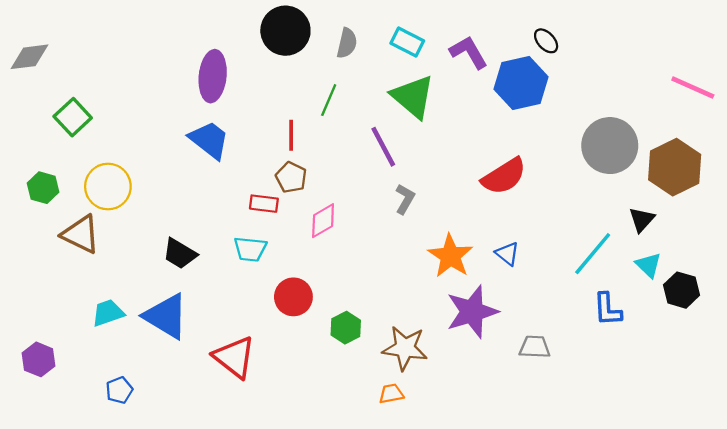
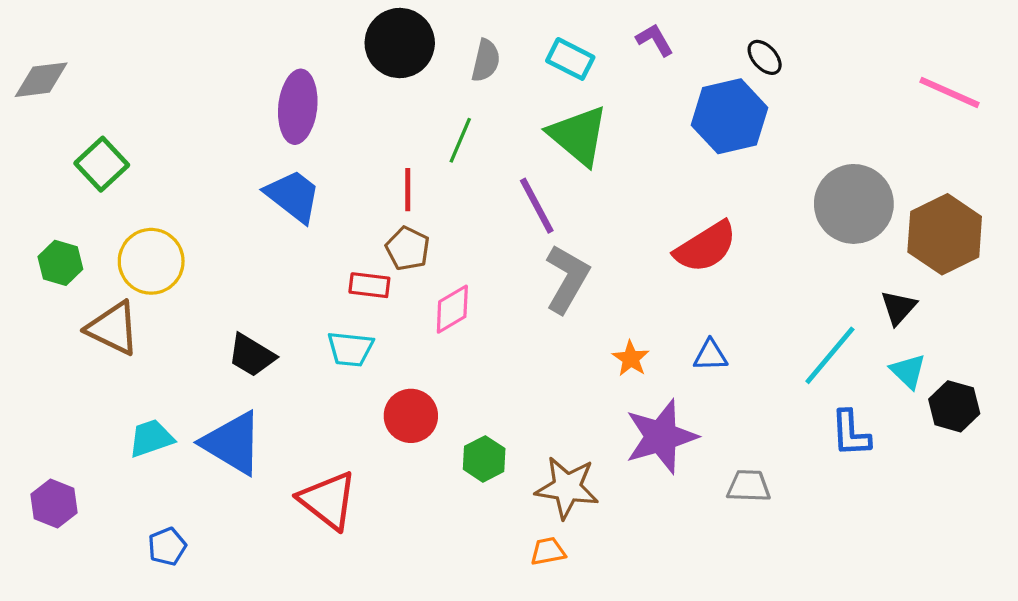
purple L-shape: (469, 52) -> (655, 40), moved, size x0.7
pink line: (693, 88) -> (949, 92), moved
gray L-shape: (405, 199) -> (567, 279), size x1.6
blue triangle: (507, 254) -> (710, 355), turned -40
orange star: (450, 256) -> (631, 358), size x0.6

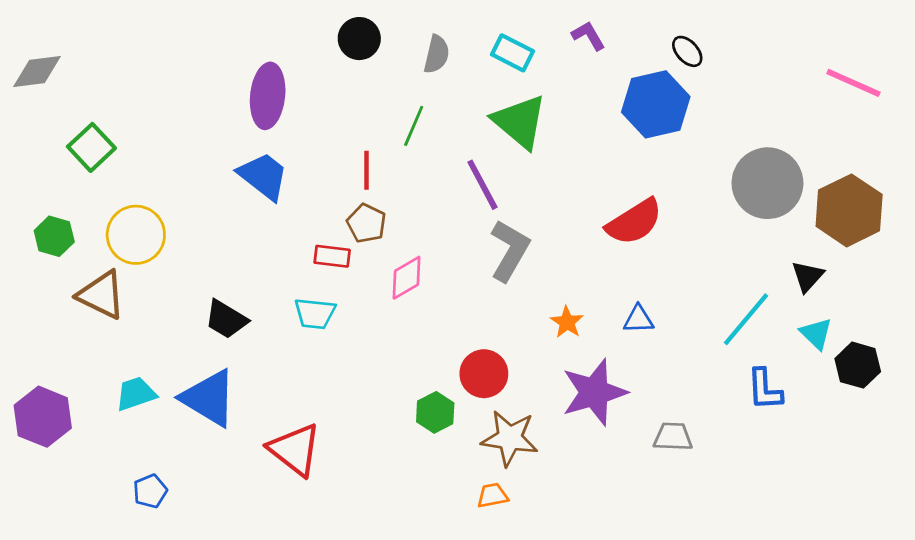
black circle: (400, 43) -> (359, 39), size x0.7
red circle: (411, 416) -> (484, 374), moved
purple hexagon: (54, 503) -> (43, 417), moved, size x1.4

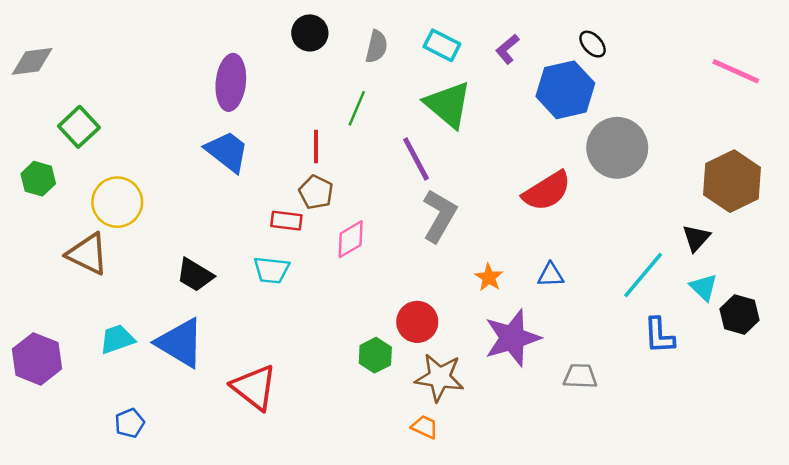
purple L-shape: (588, 36) -> (507, 49), moved, turned -100
gray circle: (767, 183) -> (617, 148), moved
green hexagon: (54, 236) -> (38, 179), moved
orange trapezoid: (492, 495) -> (425, 427), turned 36

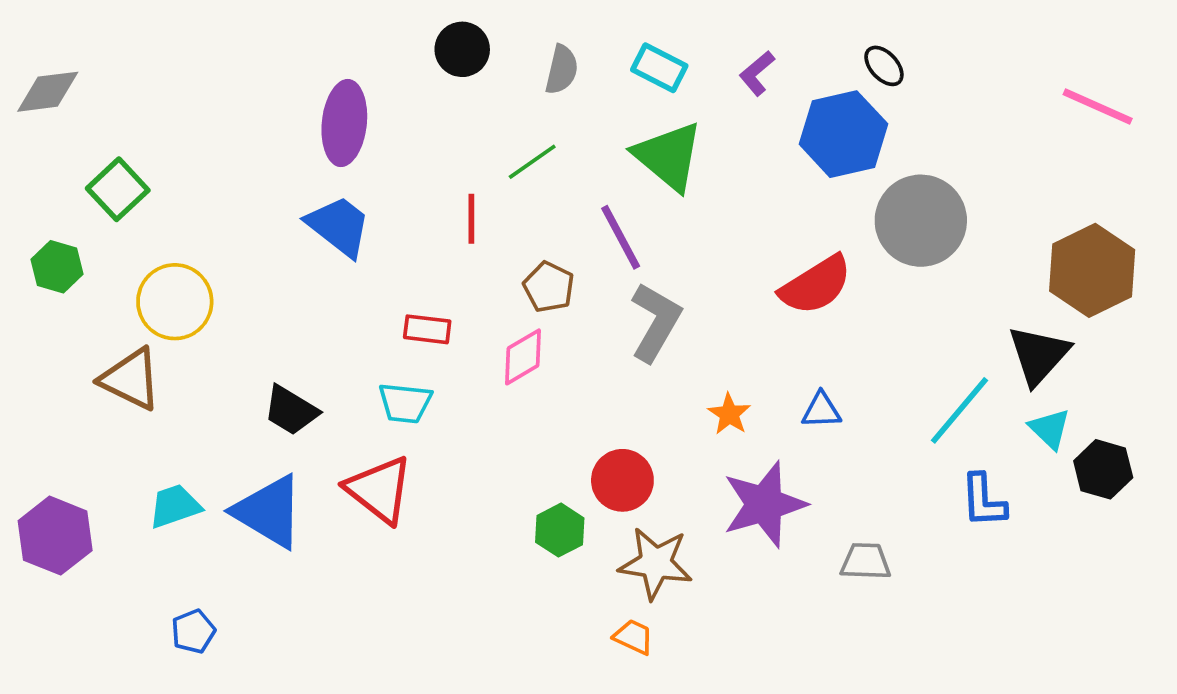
green line: (357, 108) -> (532, 162), turned 32
brown pentagon: (316, 192) -> (549, 287), moved
black triangle: (696, 238) -> (1039, 355), size x1.5
red triangle: (254, 387) -> (379, 490), moved

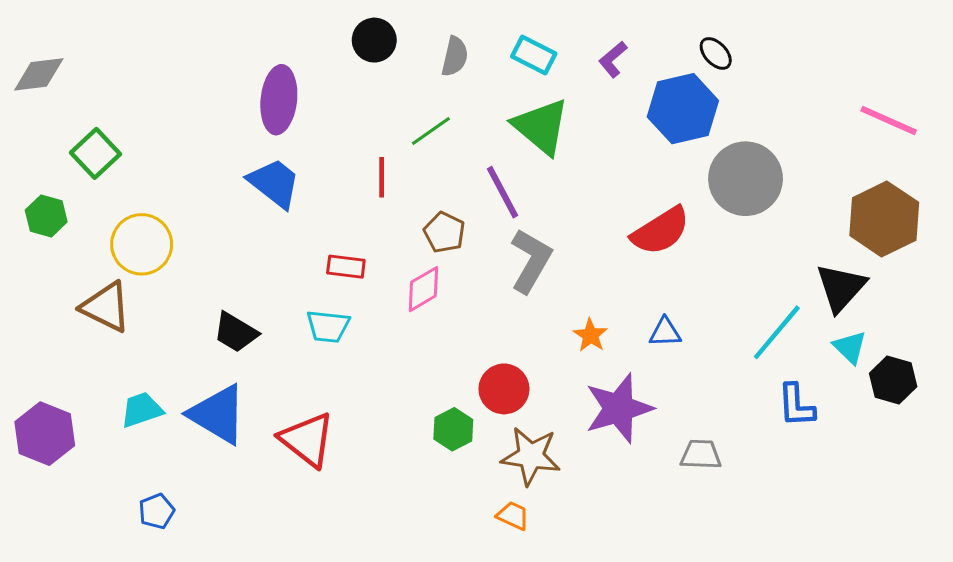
pink line: (1098, 106) -> (889, 121), moved
red triangle: (379, 490) -> (307, 440), moved

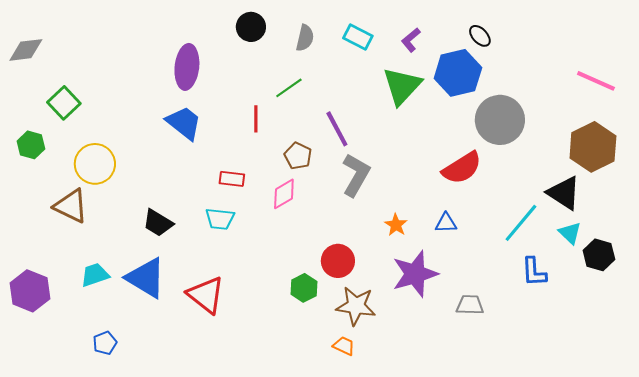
green triangle: (541, 127) -> (402, 86), moved, turned 33
red semicircle: (661, 231) -> (462, 168), moved
black triangle: (841, 288) -> (564, 193), turned -39

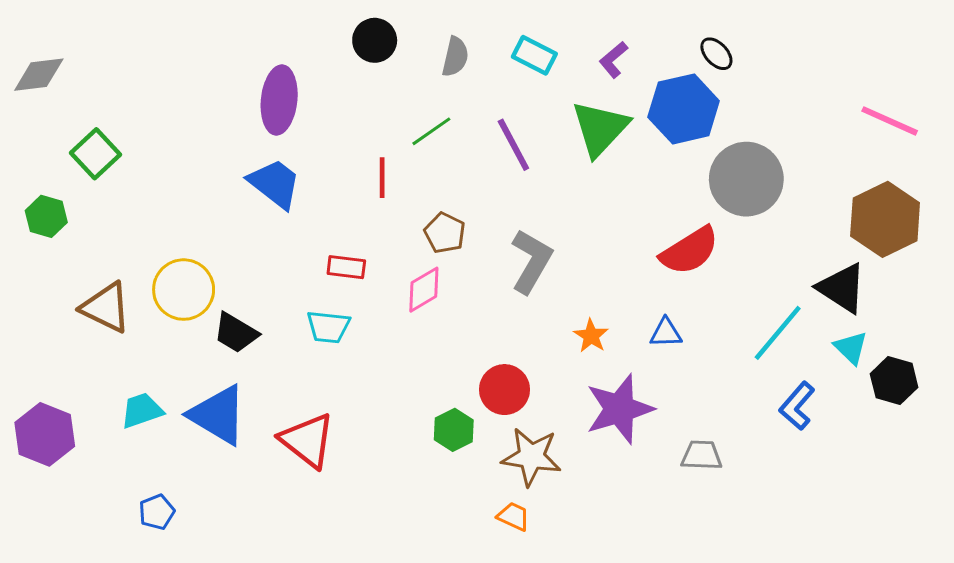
purple line: (337, 129) -> (513, 145), moved
yellow circle: (95, 164) -> (184, 290), moved
blue L-shape: (534, 272) -> (797, 406), turned 44

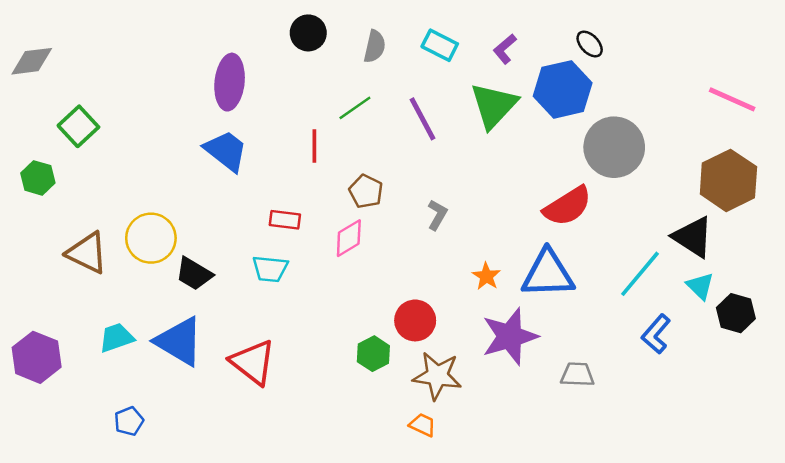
gray L-shape: (531, 261) -> (437, 215), size x0.6
blue triangle: (666, 333) -> (548, 274), size x2.0

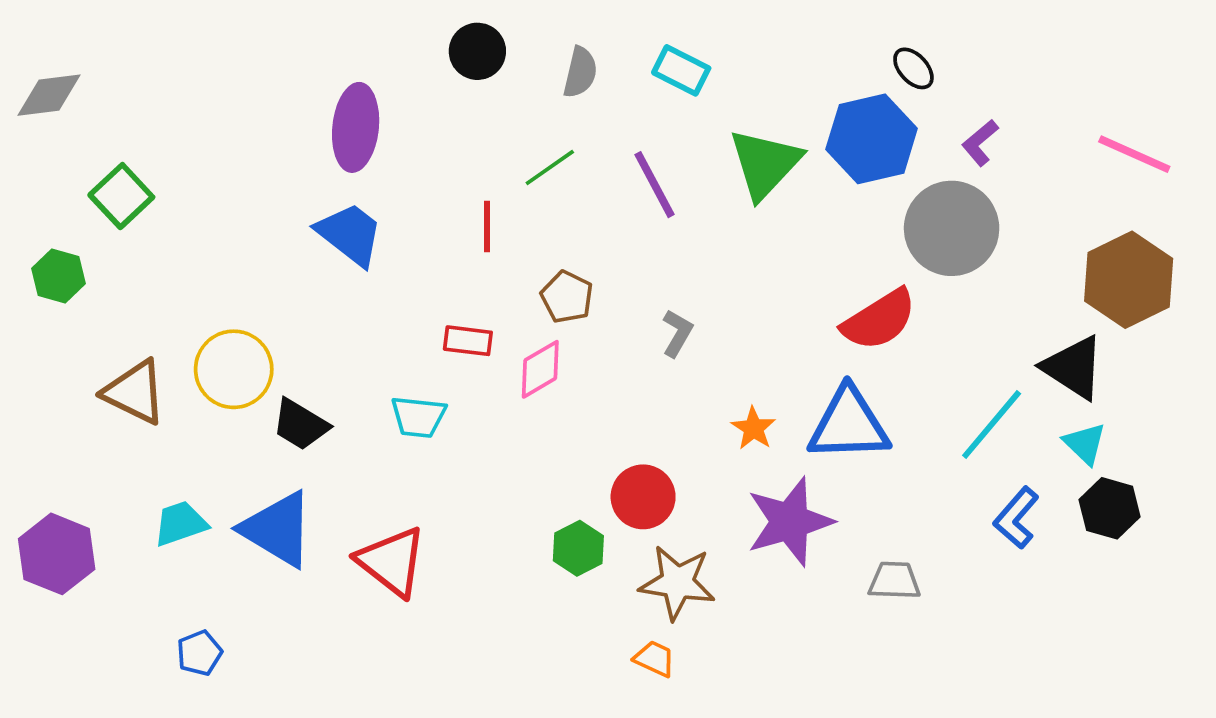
purple L-shape: (505, 49) -> (980, 143), moved
red rectangle: (285, 220) -> (468, 341), moved
black hexagon: (736, 313) -> (1110, 508), moved

